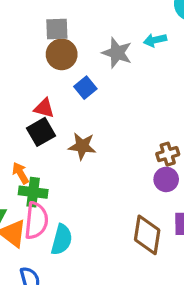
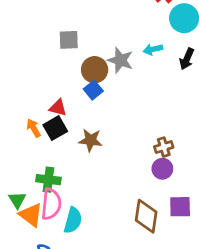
brown circle: (62, 54) -> (95, 70), moved
orange arrow: (20, 173) -> (34, 128), moved

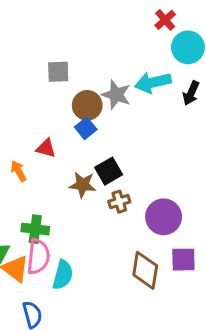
cyan arrow: (153, 49) -> (153, 82), size x1.6
black square: (55, 128) -> (109, 171), moved
brown cross: (164, 147) -> (119, 202), moved
purple circle: (162, 169) -> (164, 217), size x1.5

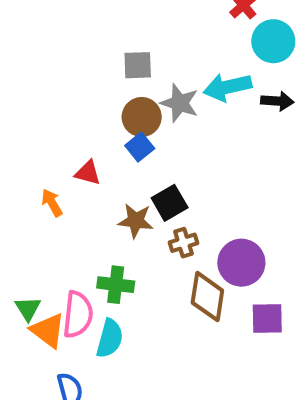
gray square: (58, 72) -> (138, 65), moved
black arrow: (191, 93) -> (277, 101), turned -110
green cross: (35, 229) -> (116, 285), moved
brown diamond: (145, 270) -> (207, 297), moved

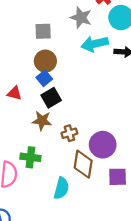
gray star: (180, 103) -> (81, 18), moved
black square: (170, 203) -> (51, 98), moved
cyan semicircle: (110, 338) -> (61, 188), moved

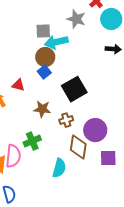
cyan arrow: (95, 44) -> (56, 42), moved
black square: (51, 98) -> (74, 89), moved, size x1.4
green cross: (30, 157) -> (32, 141), turned -30

